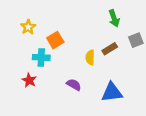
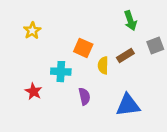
orange square: (55, 40) -> (83, 48), moved, turned -35
cyan cross: (41, 57) -> (61, 72), moved
purple semicircle: (74, 85) -> (84, 96), turned 48

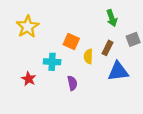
yellow star: (32, 31) -> (28, 27), size x1.5
brown rectangle: (125, 55) -> (107, 48), turned -32
blue triangle: (128, 105) -> (118, 71), moved

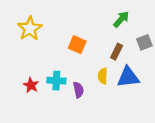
green arrow: (112, 18) -> (121, 19), turned -119
yellow semicircle: (88, 56) -> (103, 76), moved
cyan cross: (52, 62) -> (56, 81), moved

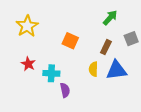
red star: (31, 85) -> (28, 64), moved
purple semicircle: (78, 90) -> (65, 90), moved

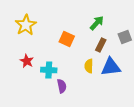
green arrow: (110, 18) -> (97, 23), moved

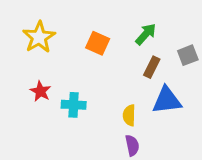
orange square: (67, 39) -> (98, 43), moved
yellow semicircle: (89, 66) -> (129, 115), moved
purple semicircle: (62, 86) -> (132, 145), moved

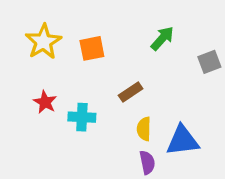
orange square: (98, 43) -> (92, 48), moved, turned -35
brown rectangle: (152, 67) -> (131, 92), moved, turned 30
blue triangle: (167, 100) -> (182, 141), moved

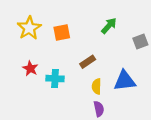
blue triangle: (182, 141) -> (125, 81), moved

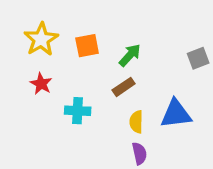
green arrow: (109, 26) -> (130, 55), moved
red star: (30, 68) -> (41, 84), moved

